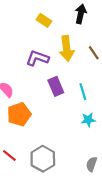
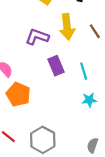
orange pentagon: (19, 114) -> (18, 94), turned -30

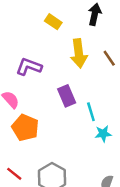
purple L-shape: (37, 37) -> (29, 67), moved
cyan line: (84, 71) -> (91, 112), moved

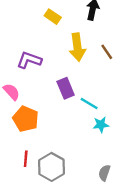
cyan line: (91, 112) -> (89, 103), turned -42
red line: (14, 174) -> (26, 159), moved, turned 56

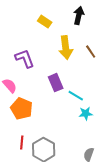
purple L-shape: (29, 60) -> (25, 59), turned 50

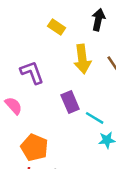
orange pentagon: (22, 109) -> (34, 147), moved

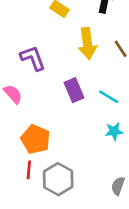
cyan line: (95, 118) -> (109, 97), moved

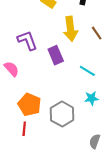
purple rectangle: (74, 90) -> (56, 55), moved
gray hexagon: (58, 179) -> (62, 114), moved

